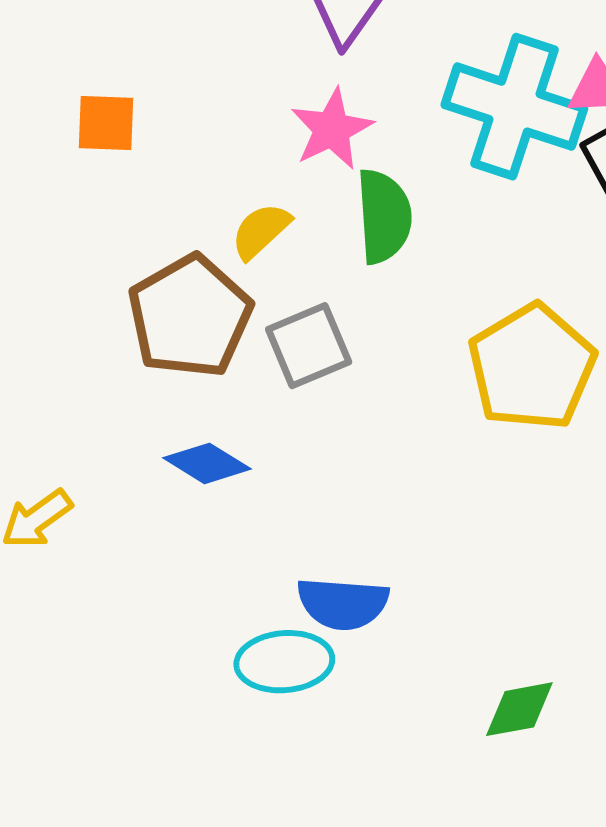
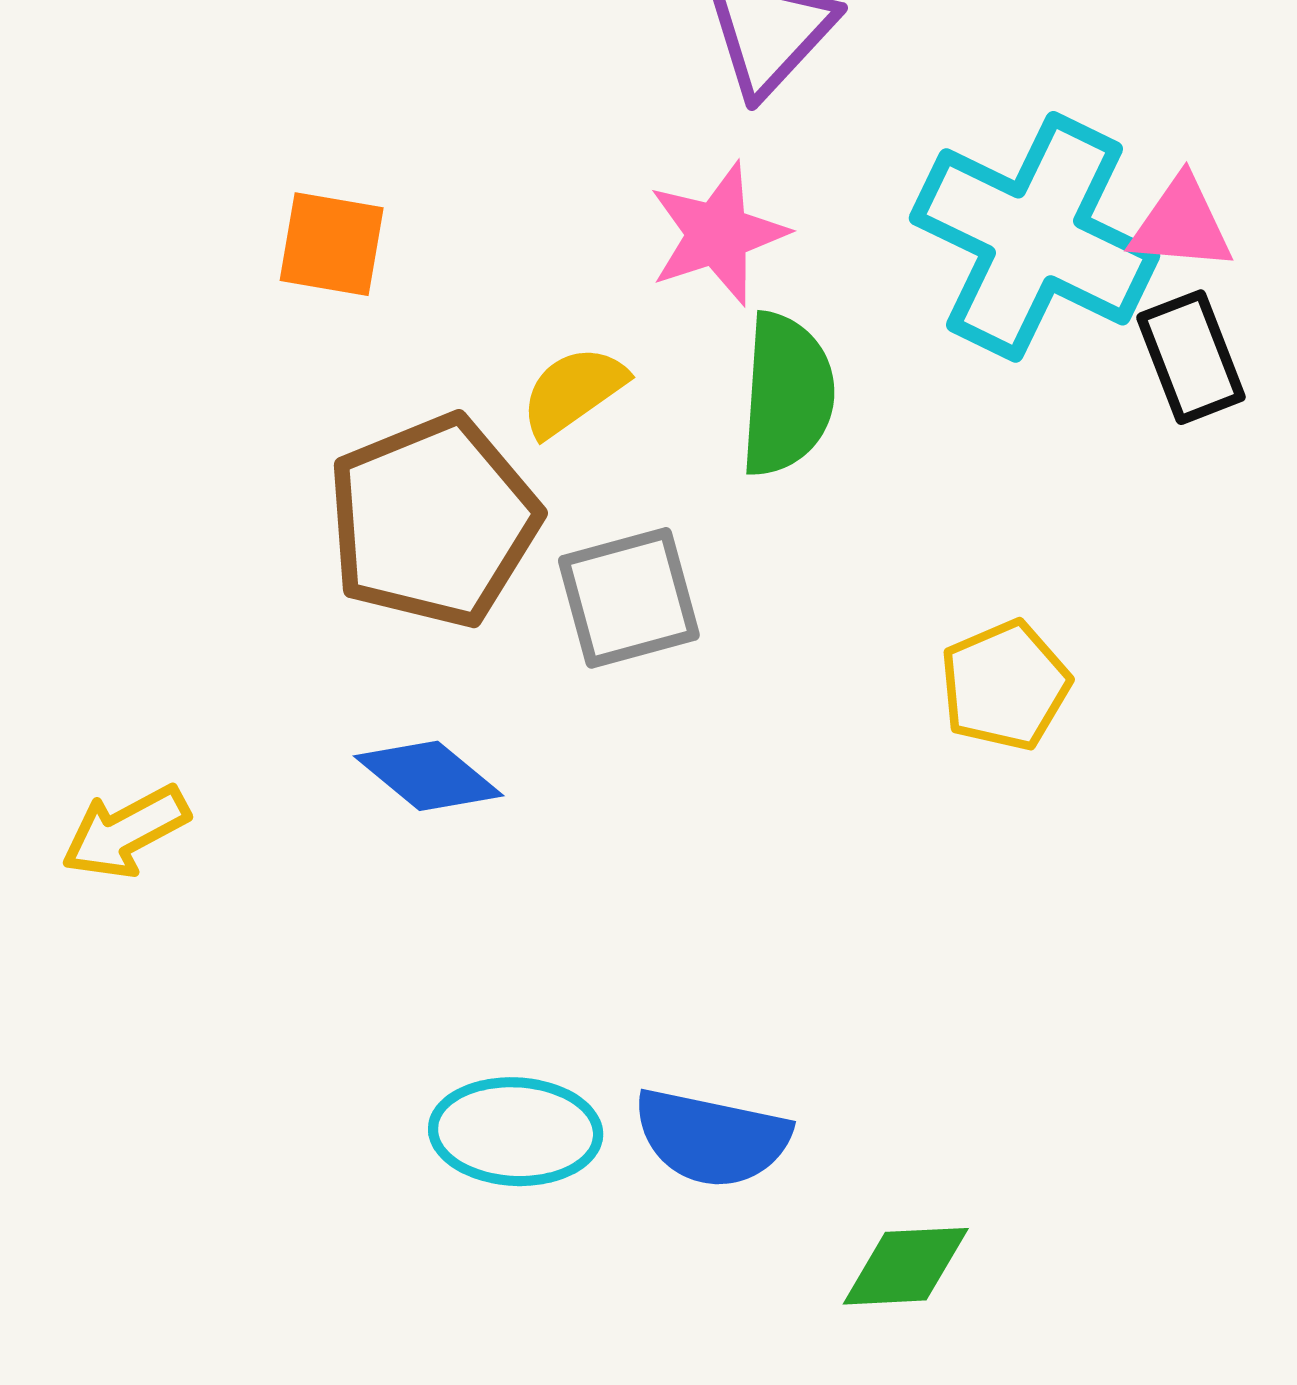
orange square: (106, 123) -> (332, 244), moved
yellow pentagon: (532, 367) -> (1005, 685), size x0.6
blue semicircle: (343, 603) -> (712, 1138), moved

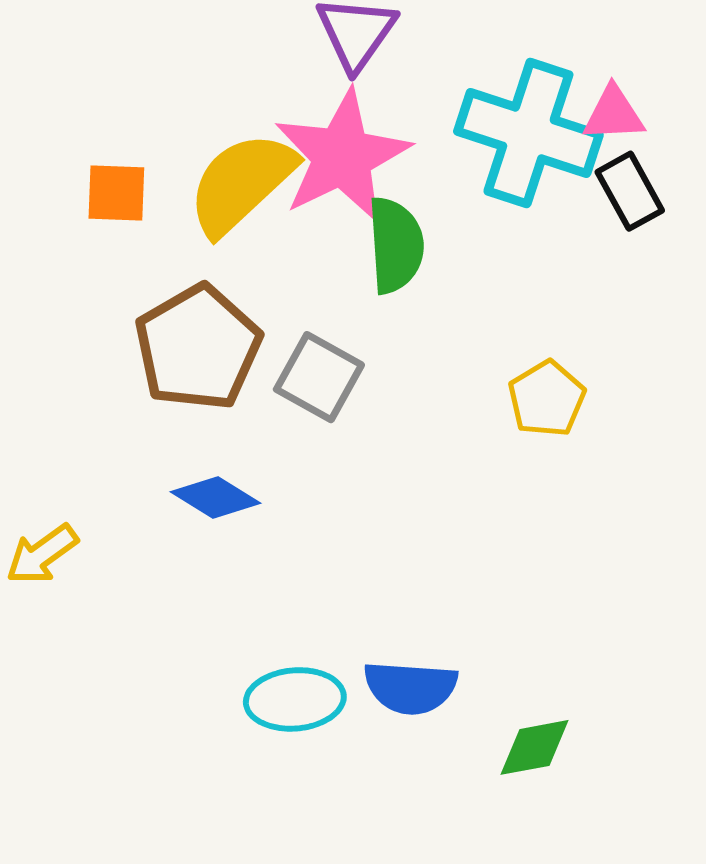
pink star: (718, 234) -> (342, 156), size x1.6
yellow semicircle: (573, 391) -> (241, 183), moved, size x1.8
gray square: (629, 598) -> (319, 377), turned -38

